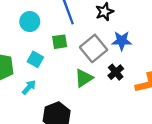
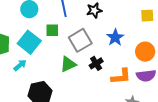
blue star: (122, 41) -> (115, 37), moved, turned 30
cyan square: (35, 59) -> (29, 42), size x1.6

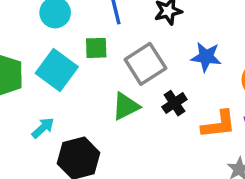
blue star: (115, 37) -> (206, 57), turned -30
cyan arrow: (20, 65) -> (43, 128), moved

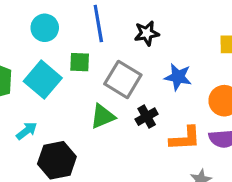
gray square: (145, 64) -> (123, 79), turned -30

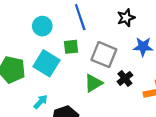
black star: (147, 33) -> (126, 18), moved

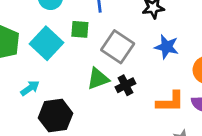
black cross: (125, 78) -> (125, 85), moved

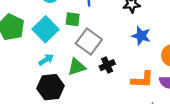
gray square: (118, 47) -> (89, 41), moved
green triangle: (98, 79) -> (77, 67), moved
cyan arrow: (30, 88) -> (46, 60), moved

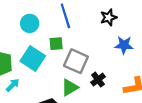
cyan arrow: (46, 60) -> (13, 85), moved

